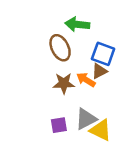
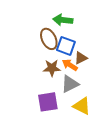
blue square: (103, 54) -> (66, 46), moved
gray triangle: (86, 119) -> (70, 84), moved
purple square: (59, 125) -> (48, 102), size x1.5

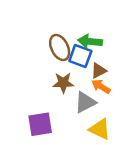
green arrow: (63, 20) -> (90, 41), moved
orange arrow: (70, 65) -> (101, 86), moved
purple square: (48, 102) -> (40, 124), moved

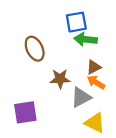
brown ellipse: (60, 47) -> (35, 49), moved
blue square: (80, 56) -> (76, 22), moved, turned -30
purple square: (40, 124) -> (25, 112), moved

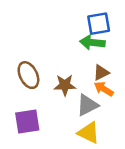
blue square: (76, 22) -> (99, 24), moved
brown ellipse: (35, 49) -> (28, 75), moved
yellow triangle: (95, 123) -> (89, 133), moved

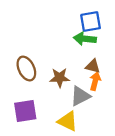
brown triangle: (101, 73) -> (93, 66), turned 42
orange arrow: (104, 89) -> (95, 81), turned 72
yellow triangle: (89, 133) -> (68, 121), moved

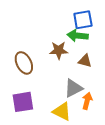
brown star: (60, 78) -> (59, 50), moved
orange arrow: (95, 81) -> (87, 101), moved

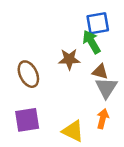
green arrow: (78, 36) -> (92, 42), turned 54
gray triangle: (73, 88) -> (106, 88), moved, turned -30

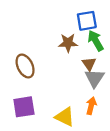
green arrow: (92, 42) -> (96, 41), moved
brown star: (69, 59) -> (68, 43), moved
brown triangle: (100, 72) -> (89, 64), turned 40

